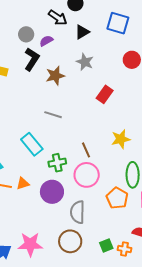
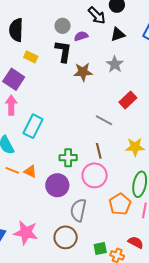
black L-shape: (32, 59) -> (63, 51), turned -35
gray line: (53, 115) -> (104, 120), moved
cyan rectangle: (32, 144) -> (33, 126), moved, turned 55
orange triangle: (23, 183) -> (30, 171), turned 32

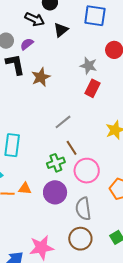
gray star: (115, 64) -> (89, 66), moved
gray line: (104, 120) -> (63, 122), moved, turned -48
brown line: (99, 151) -> (72, 148), moved

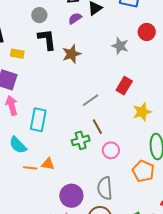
purple semicircle: (27, 44) -> (75, 18), moved
red rectangle: (93, 88) -> (124, 86), moved
pink circle: (87, 171) -> (111, 150), size x0.7
purple circle: (55, 192) -> (71, 196), moved

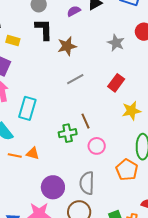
gray line: (91, 100) -> (75, 79), moved

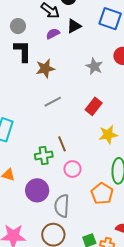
purple circle: (53, 187) -> (37, 190), moved

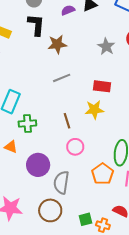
red rectangle: (94, 106) -> (102, 86), turned 54
yellow star: (108, 135) -> (94, 110), moved
green cross: (44, 155) -> (27, 123), moved

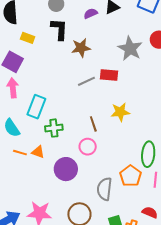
gray star: (106, 47) -> (130, 49), size x1.4
red rectangle: (102, 86) -> (109, 75), moved
pink circle: (75, 147) -> (88, 147), moved
gray semicircle: (61, 182) -> (104, 189), moved

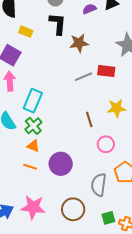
green cross: (54, 128) -> (33, 126), moved, turned -36
pink circle: (88, 147) -> (106, 144), moved
orange line: (20, 153) -> (30, 167), moved

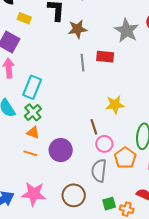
gray line: (84, 77) -> (83, 63), turned -72
yellow star: (117, 108) -> (115, 105), moved
brown line: (89, 119) -> (94, 127), moved
pink circle: (106, 144) -> (104, 144), moved

